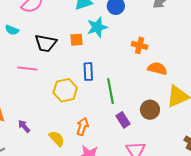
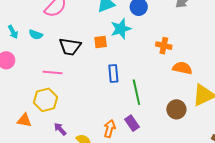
yellow hexagon: (65, 90) -> (46, 100), moved
purple rectangle: (123, 120) -> (132, 123), moved
purple arrow: (24, 126) -> (60, 129), moved

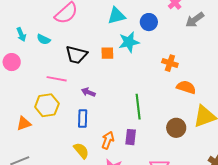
blue rectangle: (113, 73) -> (83, 119), moved
orange triangle: (24, 120) -> (24, 123), turned -35
purple rectangle: (132, 123) -> (131, 137), turned 35
purple arrow: (60, 129) -> (88, 92), moved, turned -32

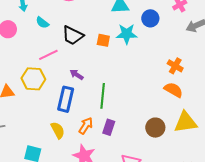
cyan semicircle: (44, 39) -> (42, 23), moved
orange cross: (170, 63) -> (175, 66), moved
pink line: (57, 79) -> (48, 55), turned -48
green line: (138, 107) -> (103, 96), moved
blue rectangle: (83, 119) -> (66, 99), size x1.4

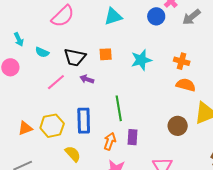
blue circle: (150, 18) -> (156, 16), moved
cyan star: (127, 34) -> (141, 60), moved
purple arrow: (77, 75) -> (87, 79), moved
yellow hexagon: (33, 79) -> (52, 126), moved
yellow semicircle: (58, 130) -> (73, 154), moved

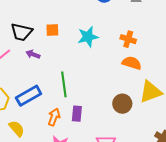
blue rectangle: (84, 121) -> (29, 96), turned 60

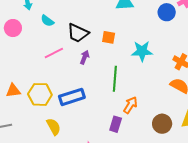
purple arrow: (33, 54) -> (85, 57), turned 80
green line: (64, 84) -> (115, 79), moved
orange arrow: (54, 117) -> (130, 105), moved

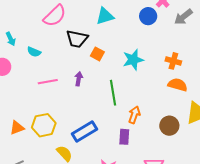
black trapezoid: (78, 33) -> (77, 39), moved
orange square: (109, 37) -> (97, 54), turned 32
pink line: (54, 53) -> (48, 82), turned 30
blue rectangle: (72, 97) -> (85, 131), moved

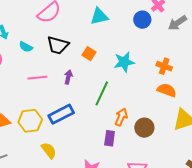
black trapezoid: (77, 39) -> (58, 45), moved
green line: (113, 93) -> (102, 93), turned 30
brown circle: (169, 126) -> (144, 128), moved
blue rectangle: (85, 131) -> (61, 114), moved

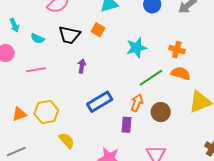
orange square: (89, 54) -> (98, 30), moved
pink line: (37, 78) -> (36, 70), moved
green line: (102, 93) -> (151, 78), moved, turned 35
blue rectangle: (61, 114) -> (100, 102), moved

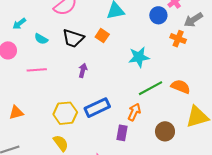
cyan arrow: (14, 25) -> (19, 24), turned 72
orange cross: (177, 50) -> (178, 39), moved
yellow hexagon: (46, 112) -> (65, 113), moved
brown circle: (161, 112) -> (165, 131), moved

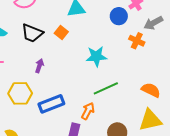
orange semicircle: (181, 87) -> (151, 90), moved
yellow hexagon: (65, 113) -> (20, 93), moved

